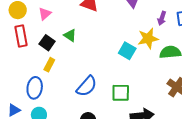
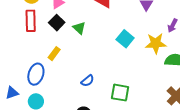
black square: (47, 43) -> (57, 23), moved
cyan square: (127, 51) -> (125, 39), moved
blue semicircle: (87, 86) -> (87, 81), size x0.6

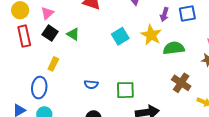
cyan square: (125, 39) -> (120, 36), turned 30
yellow star: (156, 43) -> (151, 35), turned -30
blue semicircle: (87, 81) -> (91, 84), turned 56

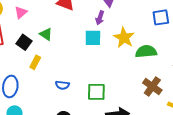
purple arrow: (164, 14) -> (100, 18), moved
black square: (50, 33) -> (24, 42), moved
cyan square: (120, 36) -> (93, 38), turned 30
yellow rectangle: (53, 64) -> (35, 62), moved

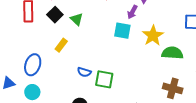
black square: (24, 42) -> (55, 15), moved
brown cross: (152, 86) -> (173, 88), turned -30
green square: (96, 92) -> (104, 79), moved

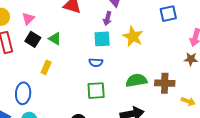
green semicircle: (172, 53) -> (136, 80), moved
blue semicircle: (84, 72) -> (96, 62), moved

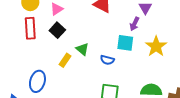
green triangle: (55, 39) -> (82, 49), moved
blue semicircle: (96, 62) -> (107, 60), moved

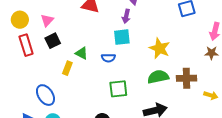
black square: (57, 30) -> (53, 41), turned 35
yellow star: (156, 46) -> (160, 48), moved
blue ellipse: (37, 81) -> (45, 95), turned -35

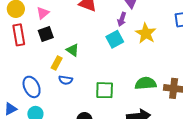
cyan square: (122, 37) -> (115, 39), turned -30
yellow star: (160, 48) -> (146, 33), moved
blue semicircle: (108, 58) -> (66, 80), moved

